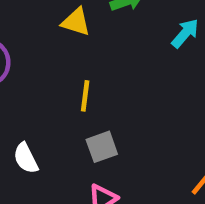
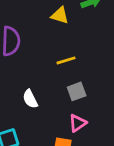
yellow line: (85, 96) -> (66, 60), turned 66

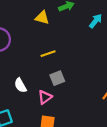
pink triangle: (78, 123) -> (45, 97), moved

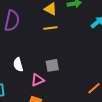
yellow line: (48, 54) -> (50, 28), moved

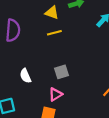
pink triangle: (38, 80) -> (56, 94), moved

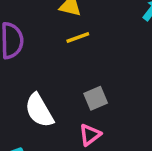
white semicircle: (25, 76) -> (39, 110), size x1.5

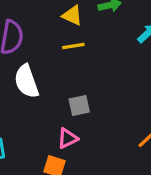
white semicircle: (39, 110) -> (26, 81), moved

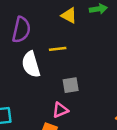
yellow line: (73, 46) -> (58, 49), moved

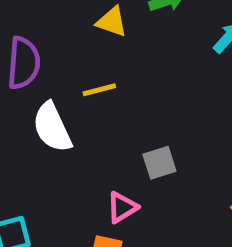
gray square: (71, 85) -> (159, 163), moved

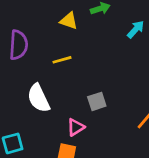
white semicircle: (52, 127) -> (39, 98), moved

